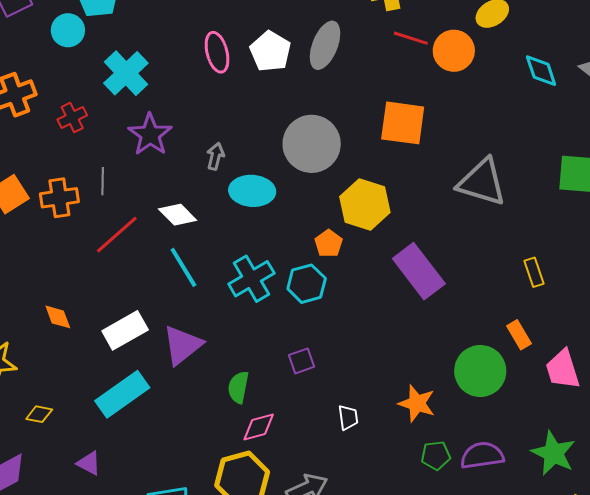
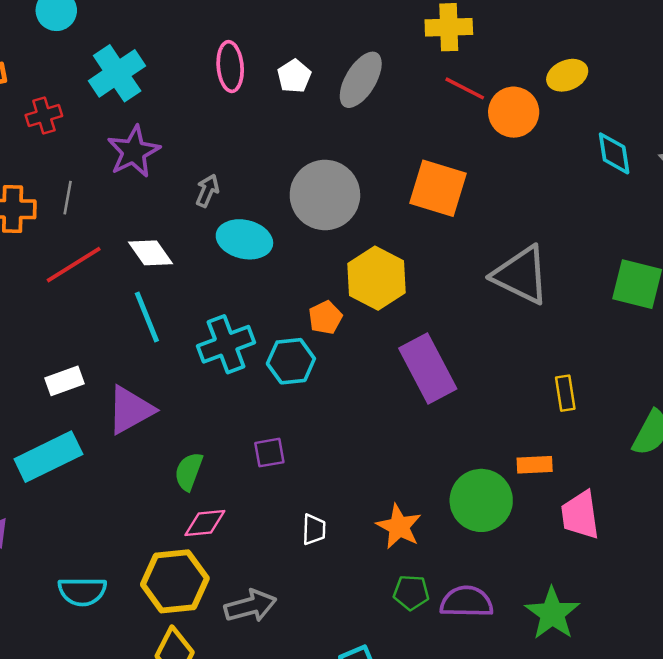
white pentagon: (270, 51) -> (294, 76), size x0.7
white rectangle: (125, 330) -> (65, 381), size x0.7
orange rectangle: (519, 335) -> (535, 465), turned -72

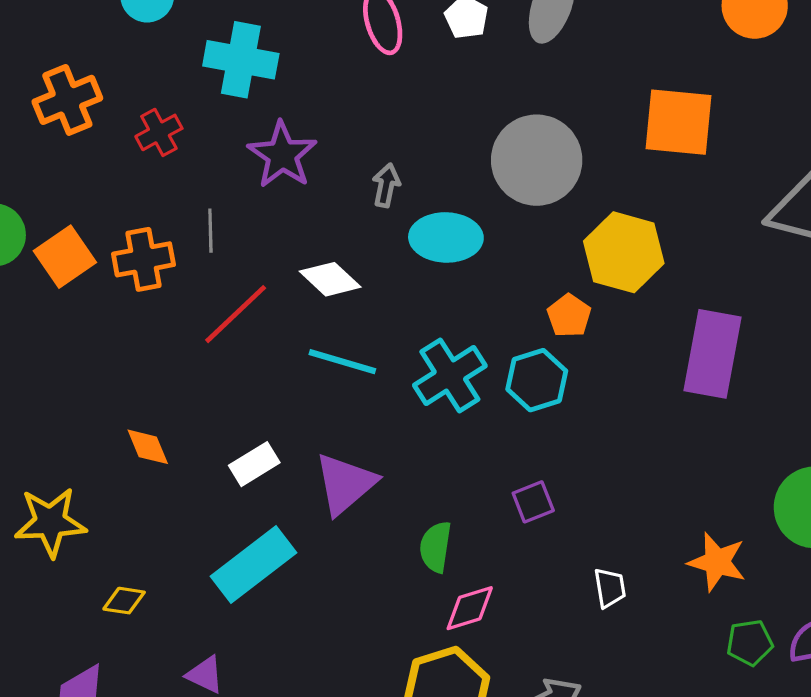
cyan cross: (117, 73) -> (241, 60), turned -34
cyan line: (147, 317) -> (342, 362), turned -40
purple rectangle: (428, 369) -> (713, 354), turned 50

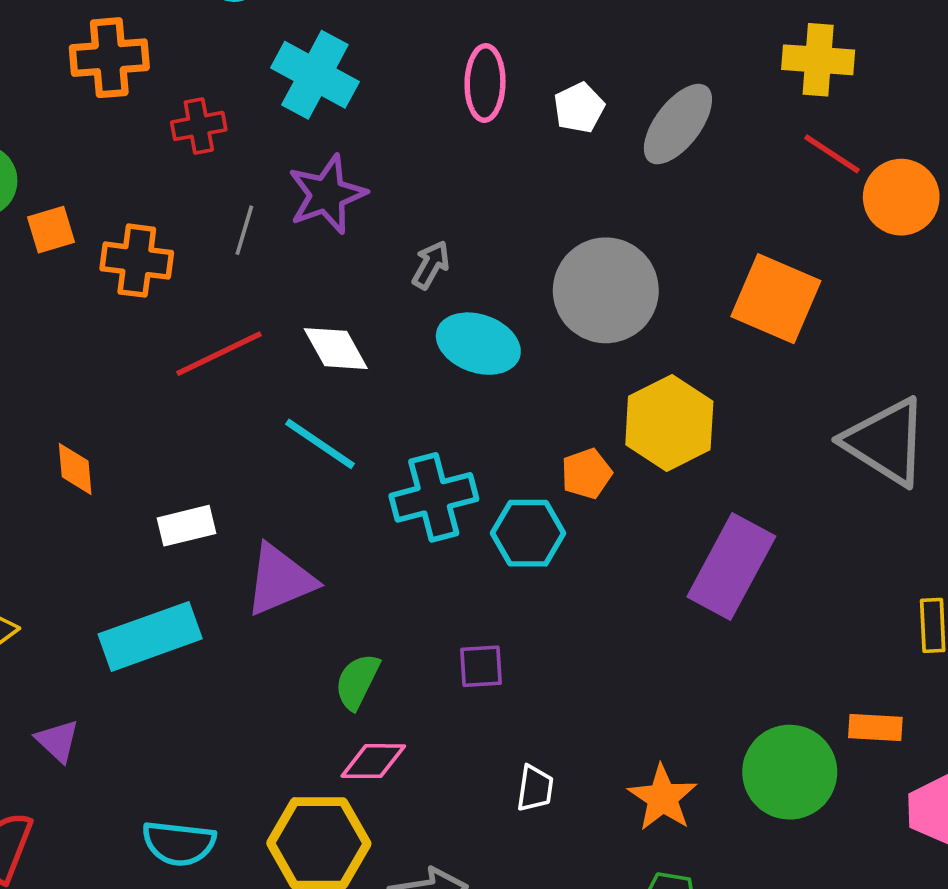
gray line: (210, 231) -> (244, 230), moved
orange square: (65, 257) -> (51, 230), size x0.7

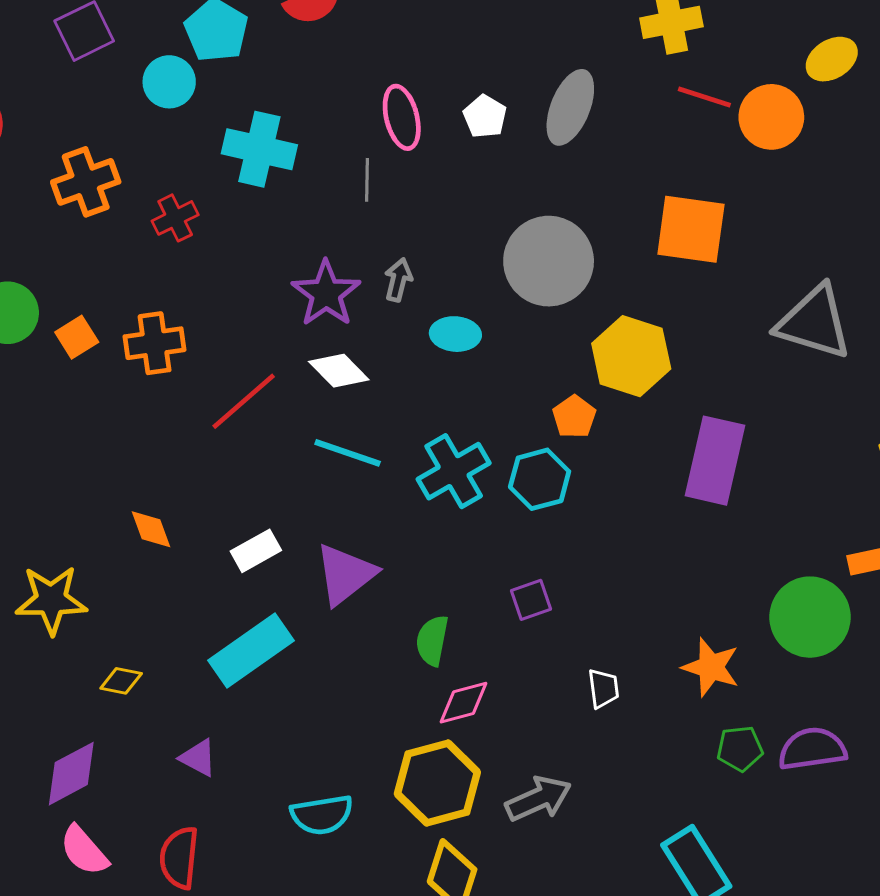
purple star: (327, 194) -> (326, 294), moved
gray line: (244, 230) -> (367, 180), moved
cyan ellipse: (478, 344) -> (455, 334), size x0.7

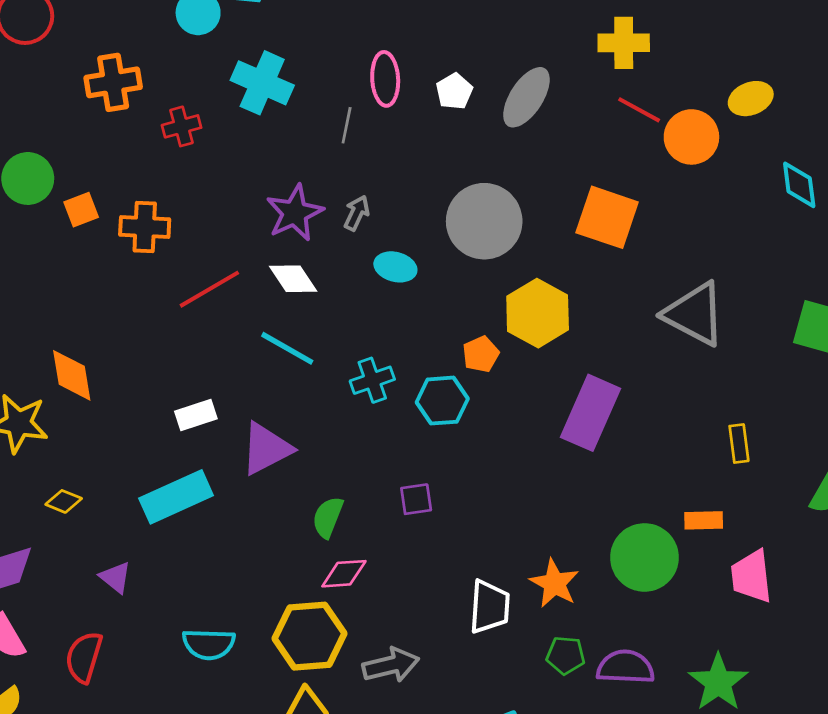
cyan cross: (454, 471) -> (372, 380), size x0.7
orange diamond: (151, 529) -> (72, 375), moved, size x1.4
white trapezoid: (603, 688) -> (490, 607), moved, size x1.6

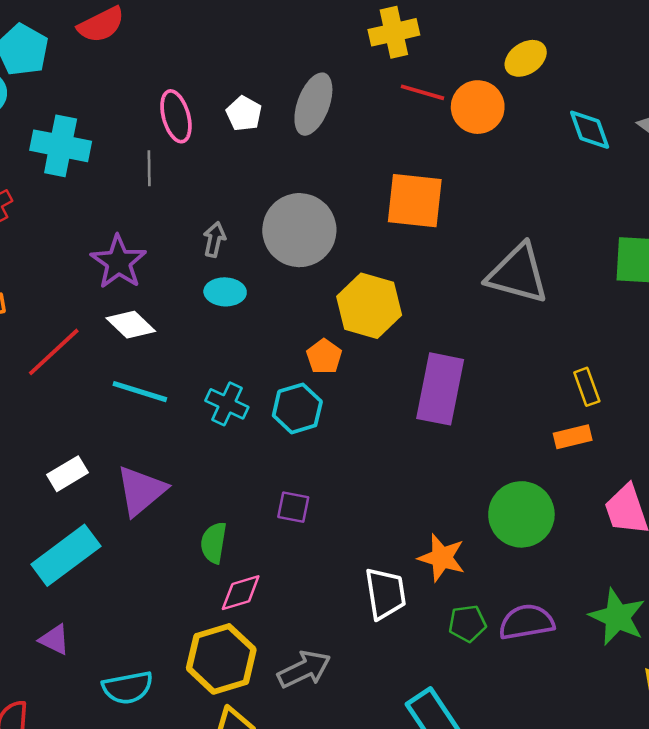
gray arrow: (357, 213) -> (214, 239), moved
cyan cross: (372, 380) -> (227, 404), turned -33
purple square: (416, 499) -> (293, 507), turned 32
orange rectangle: (704, 520) -> (573, 437), moved
purple triangle: (115, 577) -> (54, 640), moved

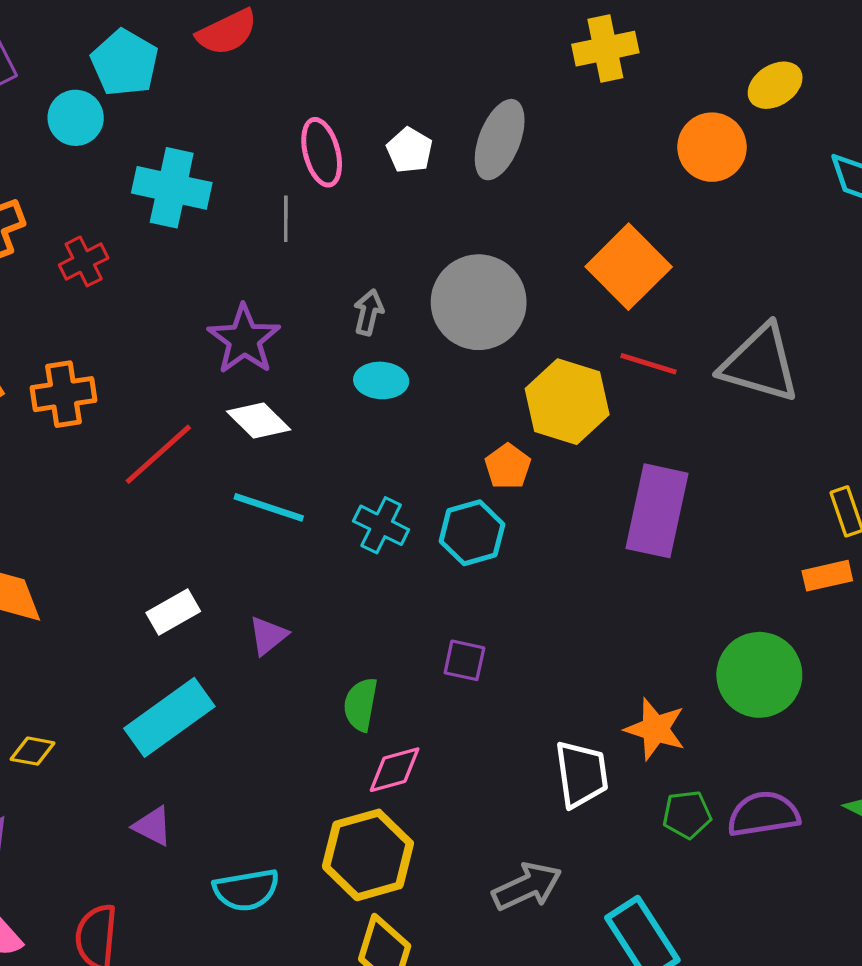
red line: (423, 92) -> (648, 364), moved
orange square: (415, 201) -> (629, 267), turned 38
purple triangle: (141, 491) -> (268, 636), size x0.6
gray arrow: (304, 669) -> (527, 886), moved

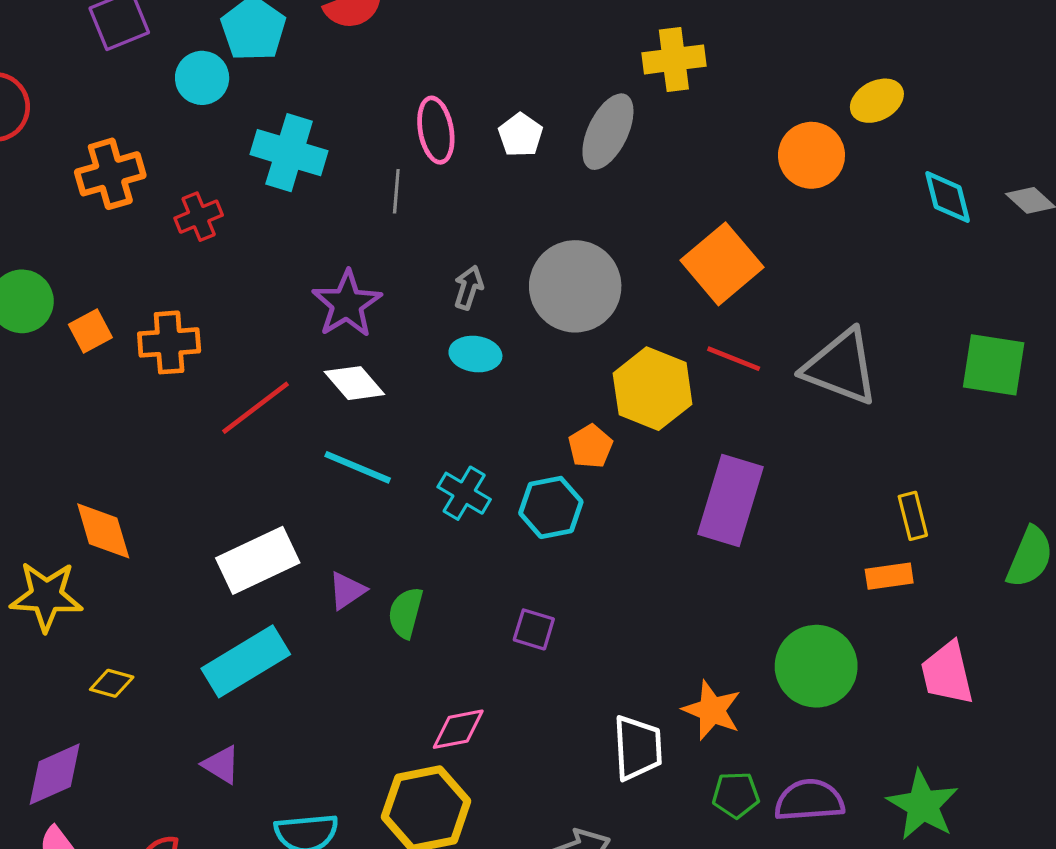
yellow cross: (605, 49) -> (674, 59), moved
white rectangle: (173, 612) -> (258, 560), size x1.6
green semicircle: (361, 704) -> (406, 613), moved

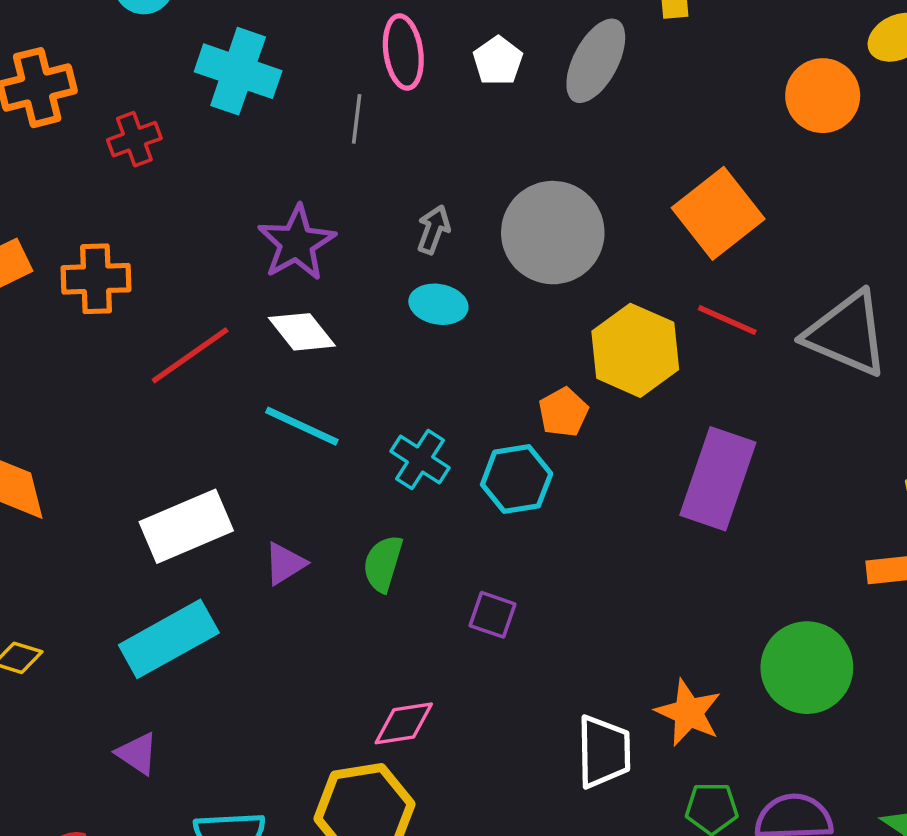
green semicircle: (406, 613) -> (383, 564), moved

